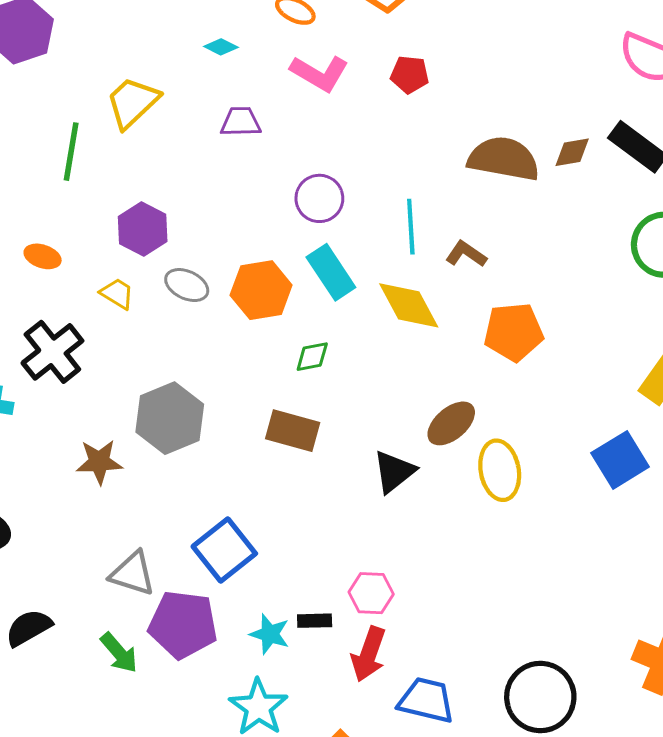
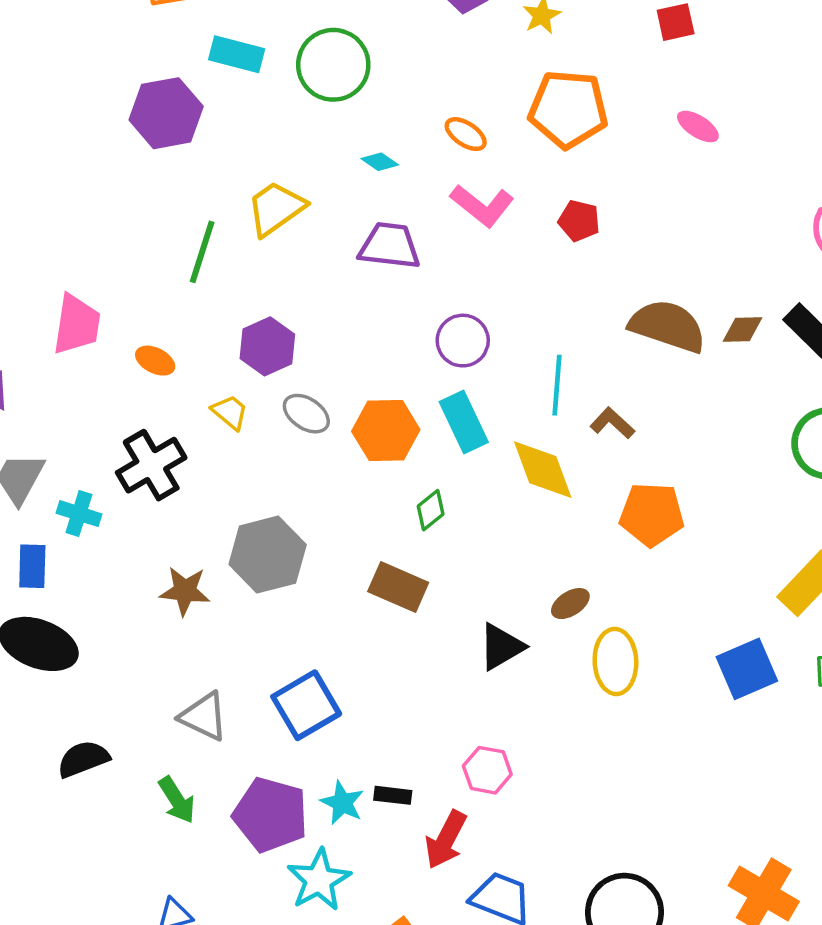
purple trapezoid: (241, 122) -> (390, 246), size x1.4
green diamond: (312, 357) -> (431, 510), turned -36
brown ellipse: (451, 423) -> (570, 604), size x0.7
pink hexagon: (371, 593) -> (487, 770), moved
purple pentagon: (183, 625) -> (270, 815), moved

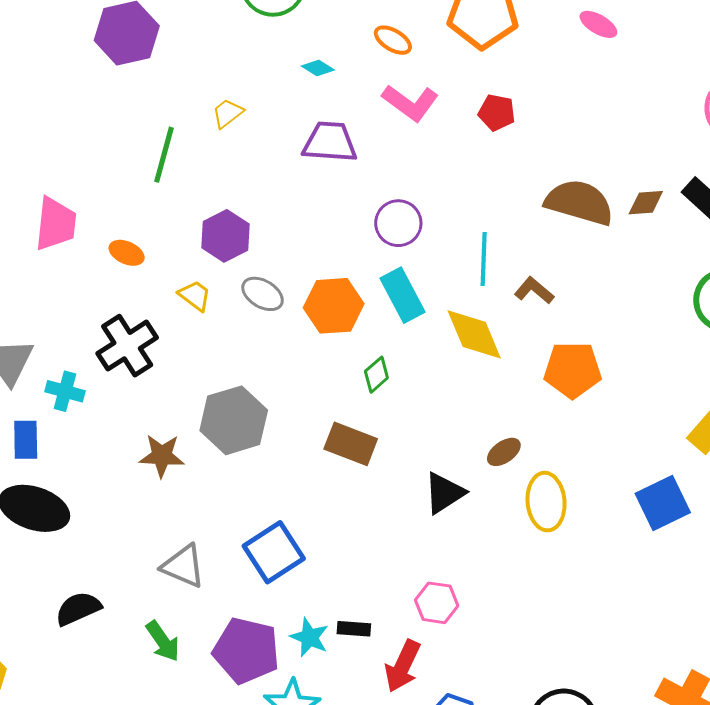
yellow trapezoid: (276, 208) -> (228, 113), size x0.6

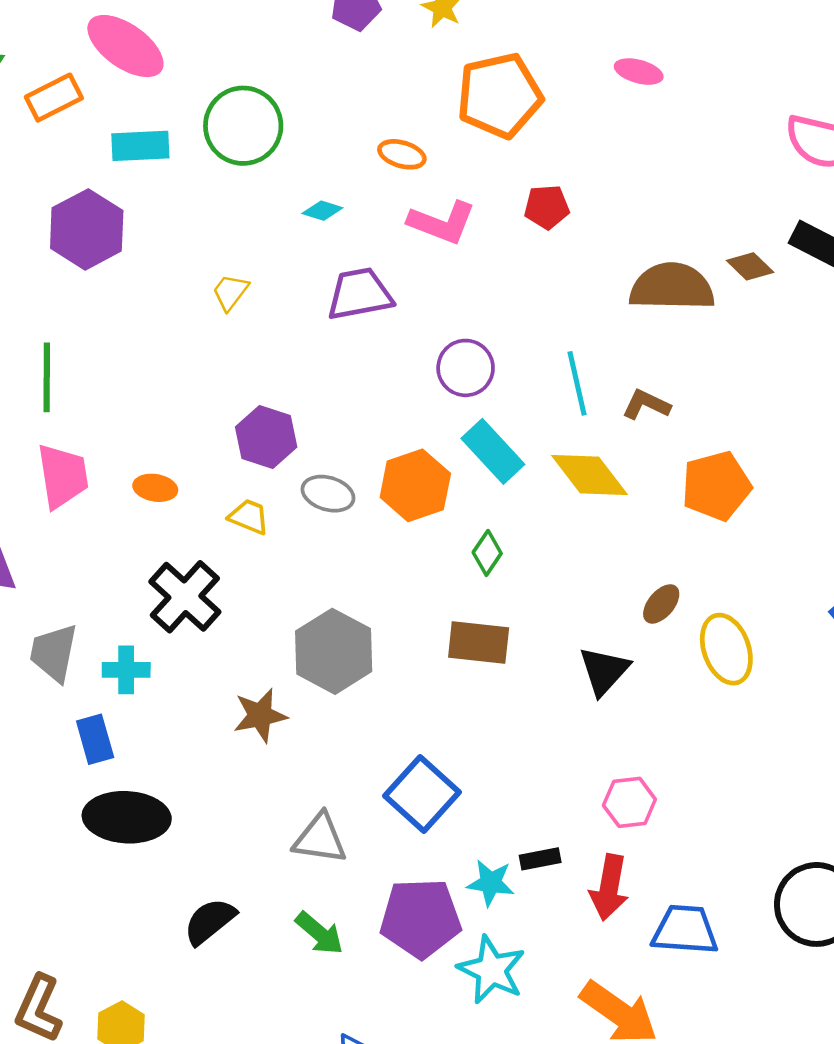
green line: (164, 155) -> (47, 377), moved
brown diamond: (646, 203) -> (750, 266), turned 63

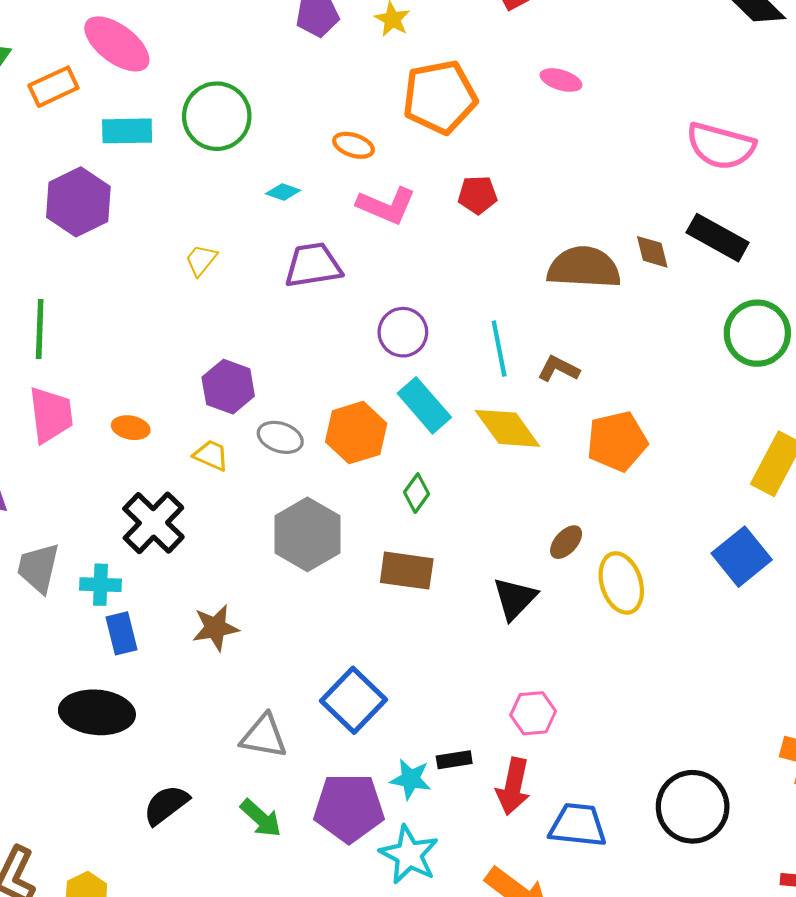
brown diamond: (750, 266) -> (652, 252), turned 30
gray hexagon: (334, 651) -> (307, 534), moved
blue rectangle: (95, 739) -> (122, 633), moved

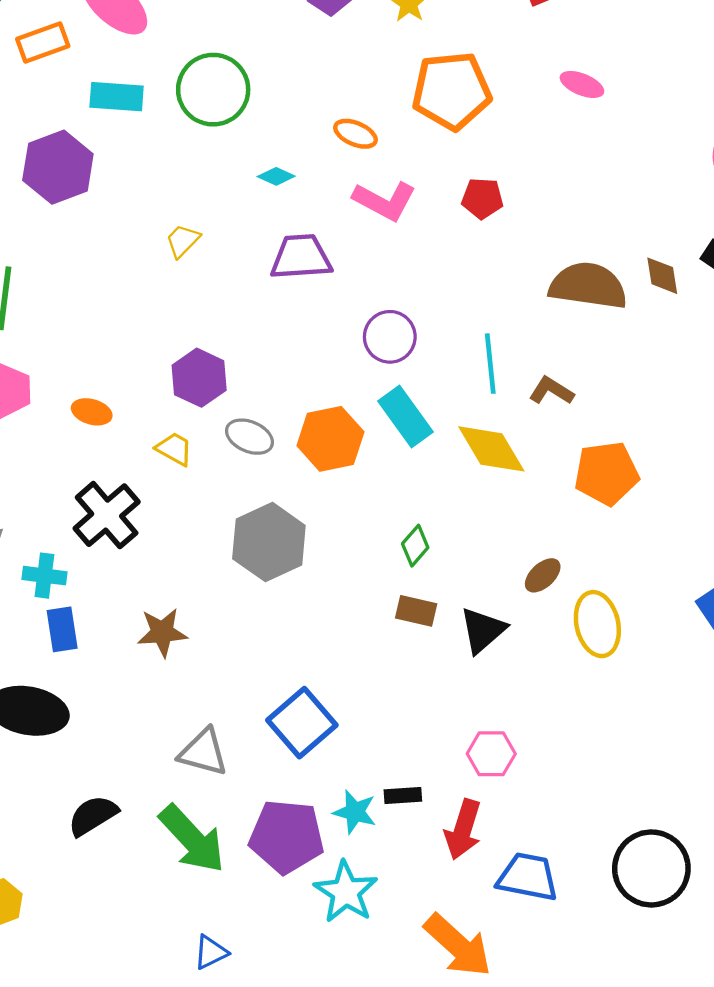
green diamond: (417, 493) -> (415, 546), moved
brown rectangle: (407, 571) -> (416, 611), moved, size x0.7
green arrow: (261, 818) -> (192, 839), size x1.6

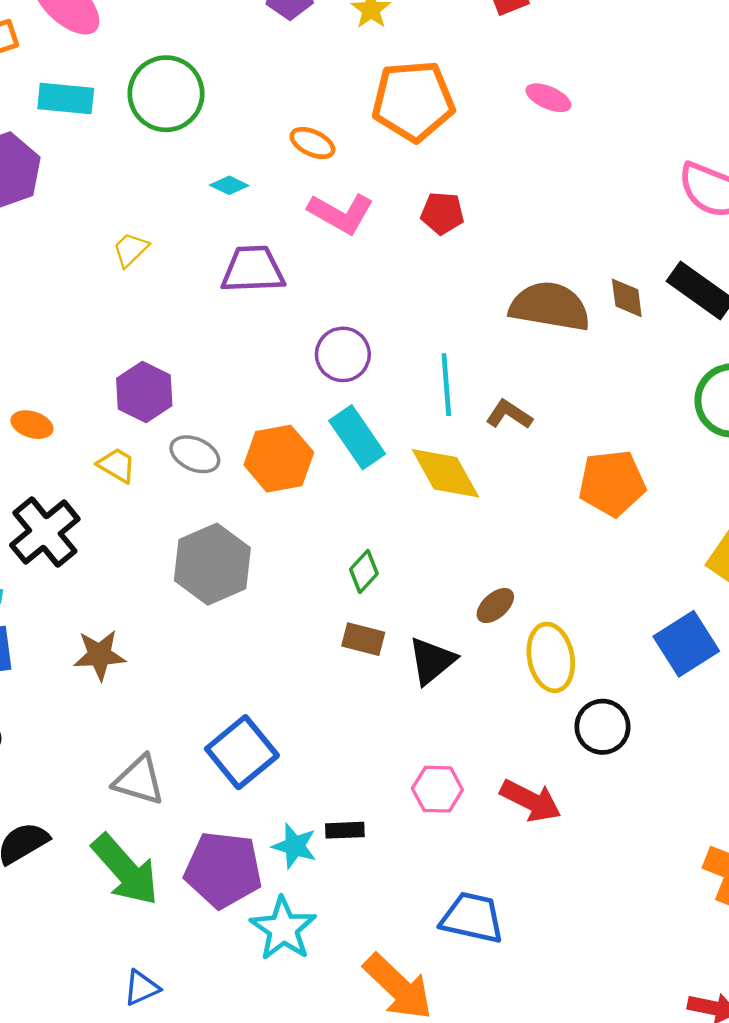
orange pentagon: (606, 473) -> (612, 483), moved
red arrow: (463, 830) -> (531, 801), moved, turned -82
black circle: (651, 868) -> (603, 727), moved, size x0.7

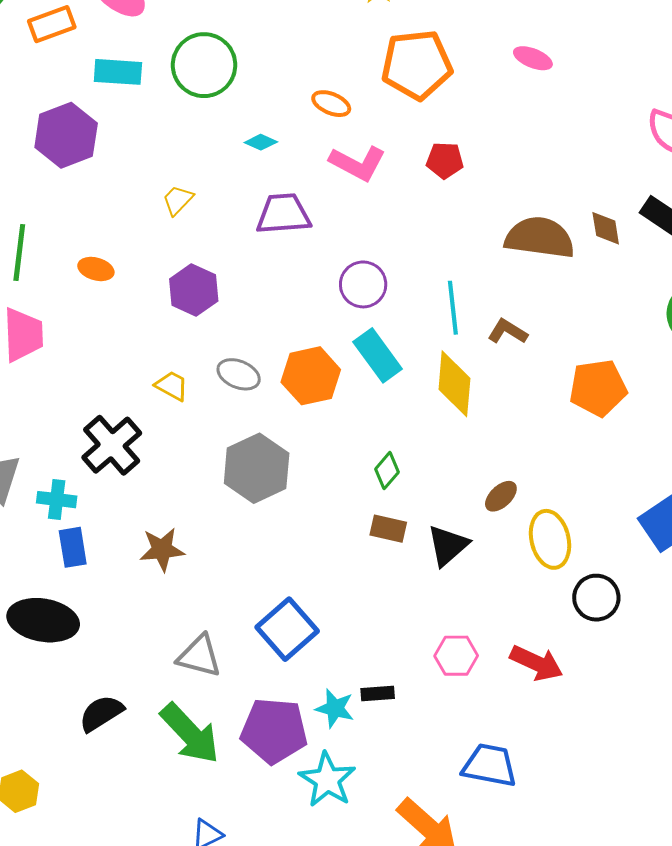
purple hexagon: (144, 392) -> (194, 290), moved
orange ellipse: (32, 425) -> (96, 269), moved
yellow diamond: (445, 473) -> (454, 384), turned 36

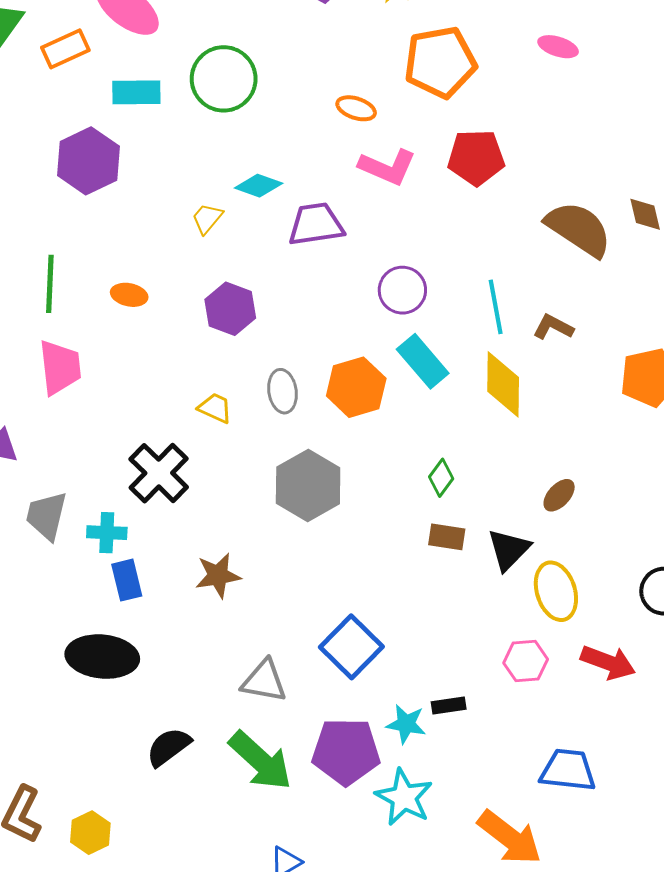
cyan diamond: (261, 142) -> (259, 186), moved, size x1.4
red pentagon: (445, 160) -> (476, 157), size x1.5
brown semicircle: (540, 238) -> (579, 229), turned 30
gray ellipse: (239, 374) -> (282, 391), turned 63
yellow ellipse: (550, 539) -> (556, 591), moved

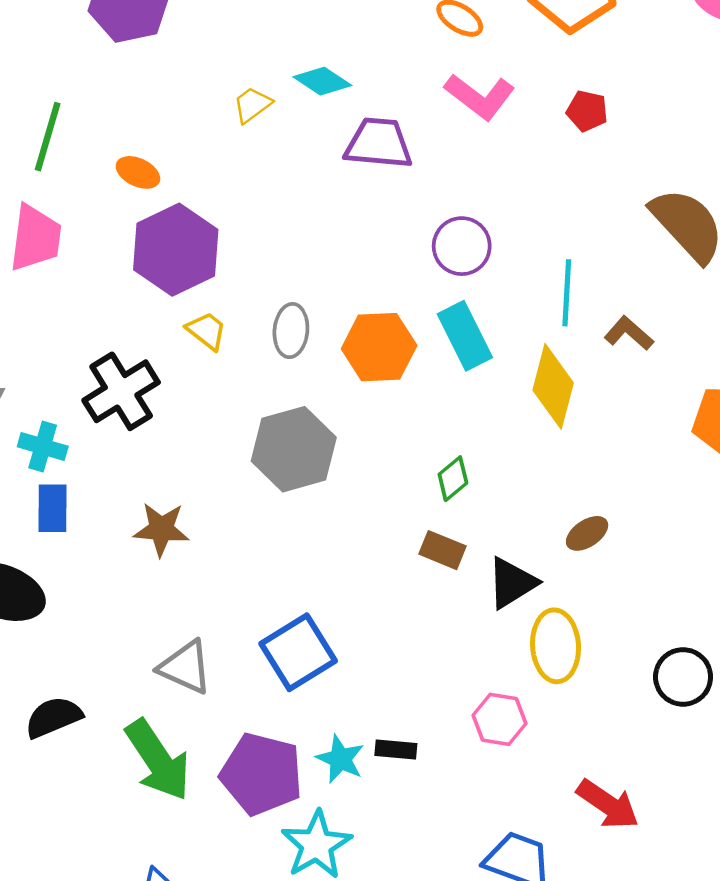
red pentagon: (476, 157) -> (587, 111), size x0.6
purple hexagon: (230, 309) -> (176, 250), moved, size x1.4
red arrow: (608, 662) -> (608, 804), moved

